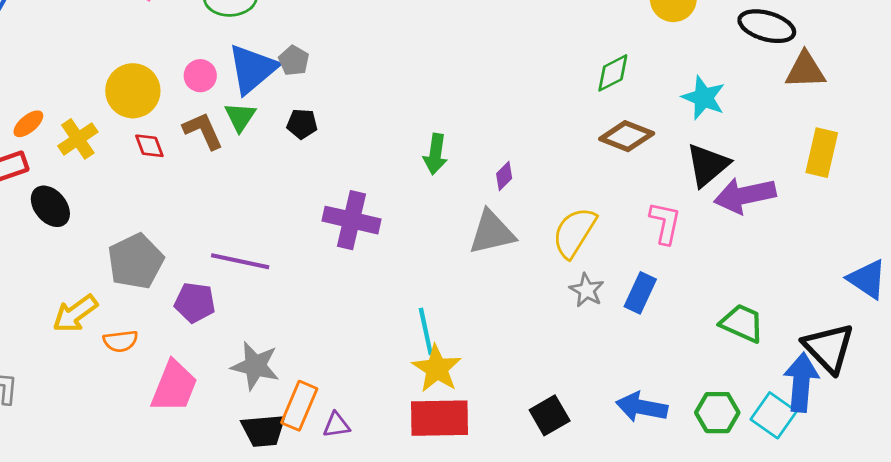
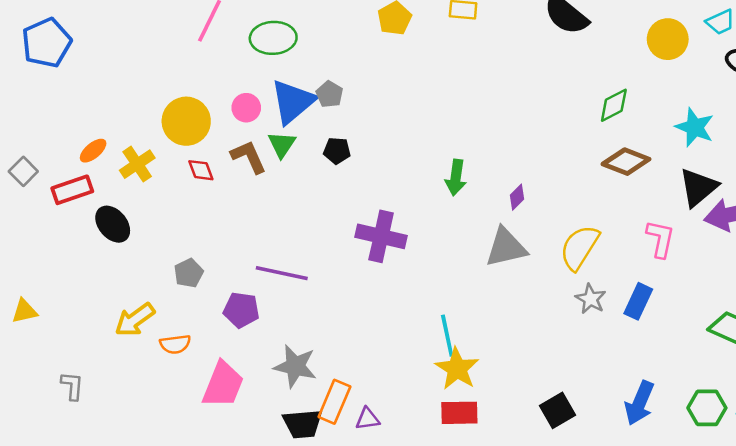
gray pentagon: (136, 261) -> (189, 273), size x0.6
blue arrow: (642, 407) -> (640, 403), turned -78
red rectangle: (440, 418) -> (459, 413), size x0.7

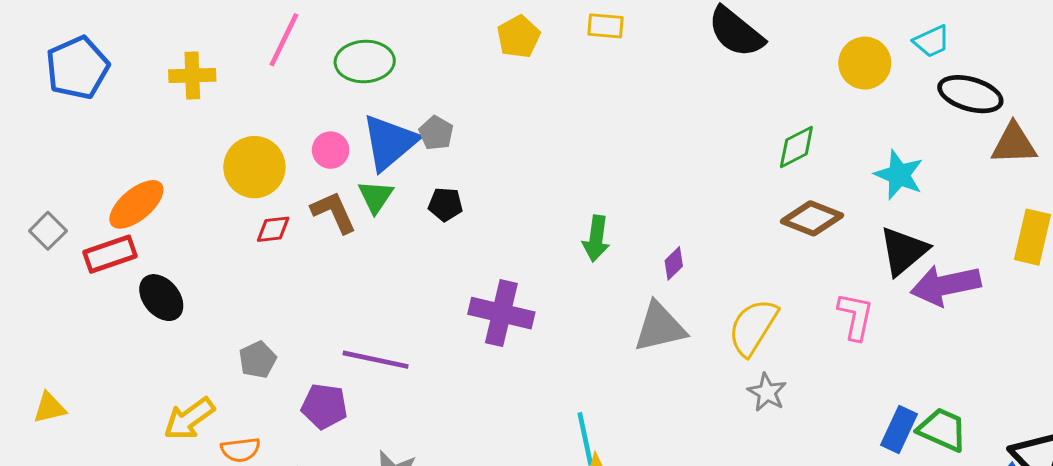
orange ellipse: (93, 151) -> (136, 204), size x1.6
yellow cross: (137, 164) -> (192, 75), moved, turned 32
red diamond: (201, 170) -> (273, 229), turned -76
blue rectangle: (638, 301) -> (899, 430), moved

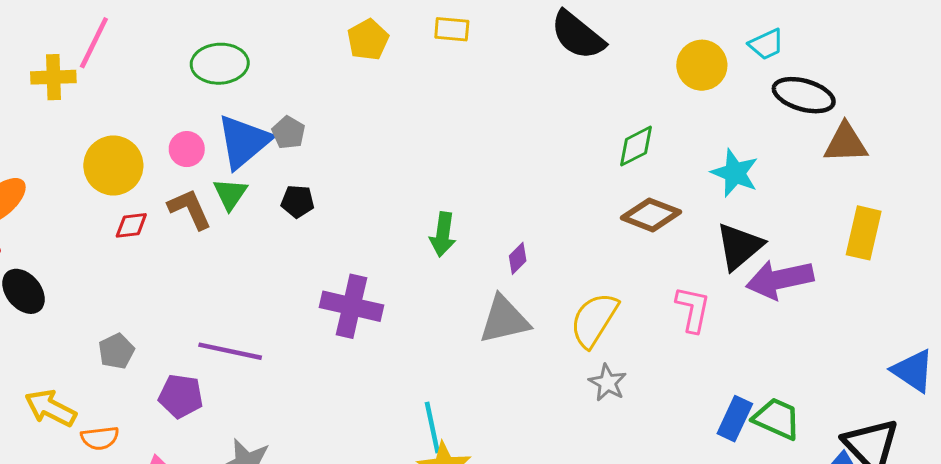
pink line: (284, 40) -> (94, 43), moved
yellow arrow: (189, 419) -> (50, 408), turned 63

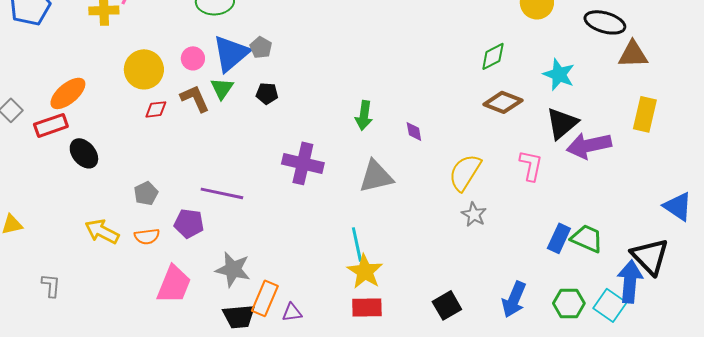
purple diamond: (518, 258) -> (414, 131), turned -55
gray triangle: (504, 320) -> (376, 176), moved
orange semicircle: (100, 438) -> (147, 236), moved

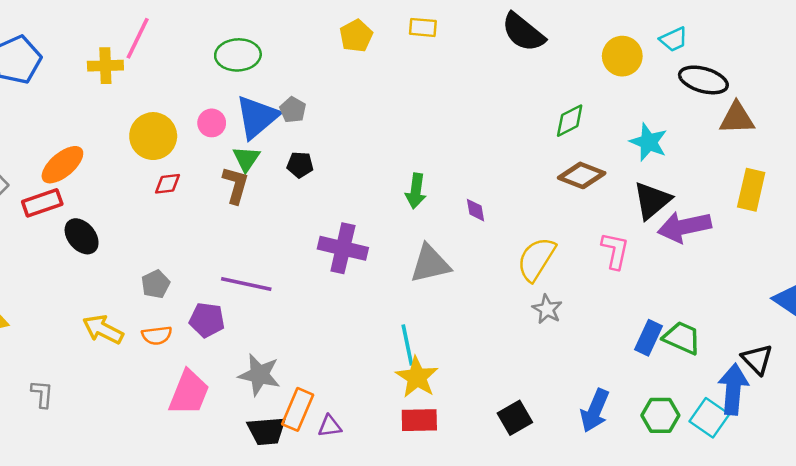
brown L-shape: (195, 98) -> (236, 185), moved, turned 40
black triangle: (650, 256) -> (757, 359), size x0.7

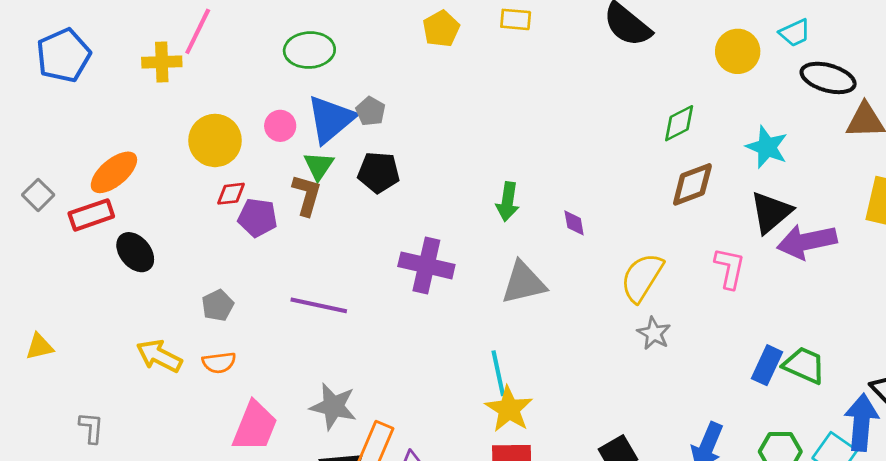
black pentagon: (300, 165) -> (379, 172), size x1.4
brown diamond: (582, 175) -> (692, 184), turned -42
purple pentagon: (207, 320) -> (258, 218), moved

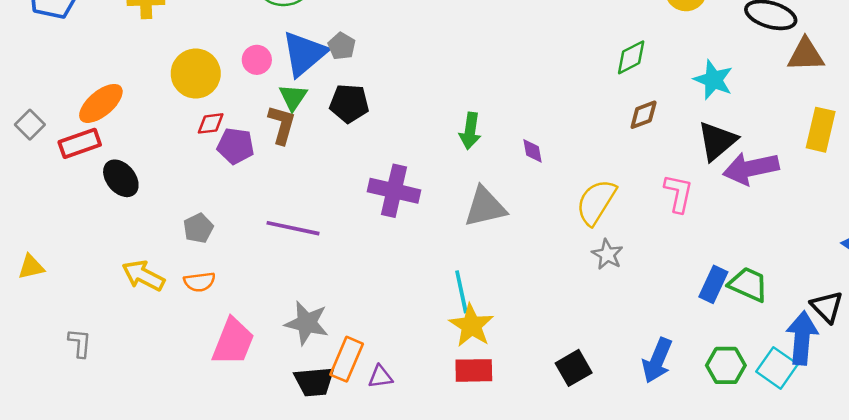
brown diamond: (692, 184) -> (644, 115), size x0.7

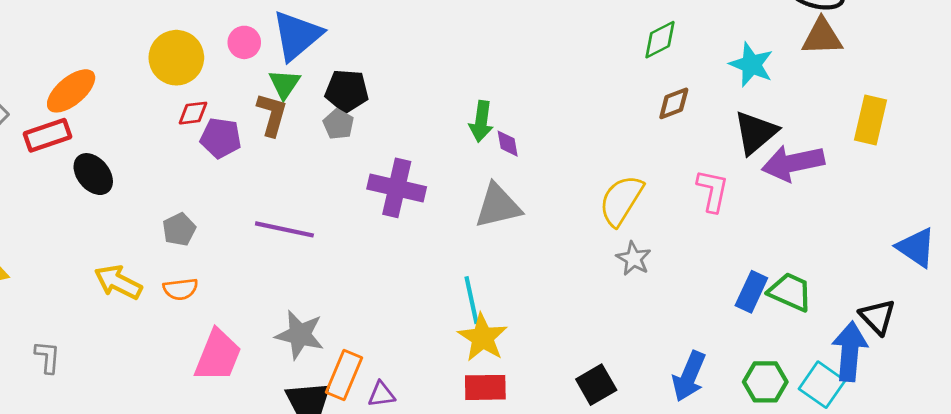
gray pentagon: (342, 46) -> (338, 124), moved
brown triangle: (806, 55) -> (822, 37), moved
purple diamond: (532, 151) -> (508, 144), moved

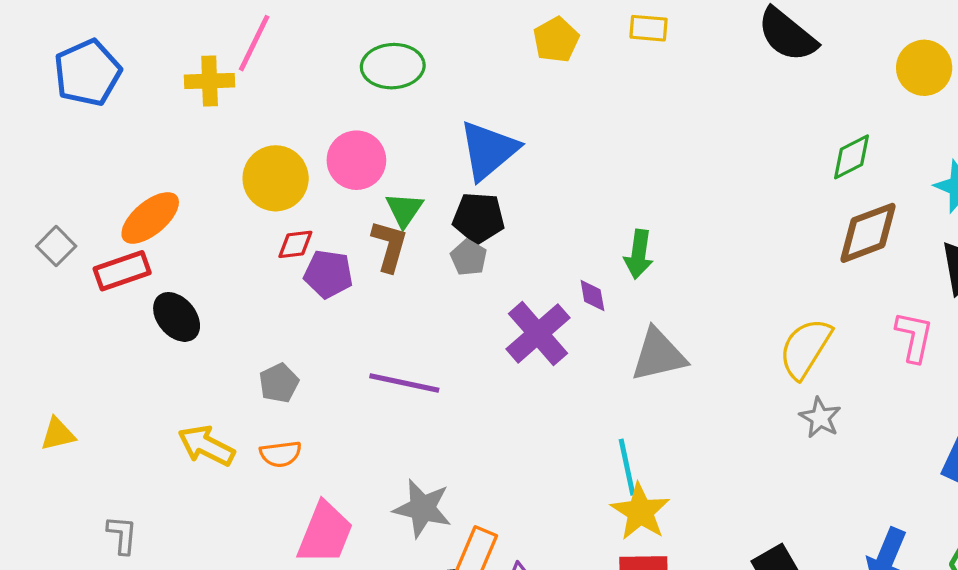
blue triangle: (297, 35) -> (488, 150), moved
pink circle: (244, 42) -> (356, 160), size x1.5
brown diamond: (674, 103) -> (868, 233), size x1.6
purple diamond: (508, 144) -> (592, 296), moved
purple cross: (397, 188) -> (538, 333), turned 36

